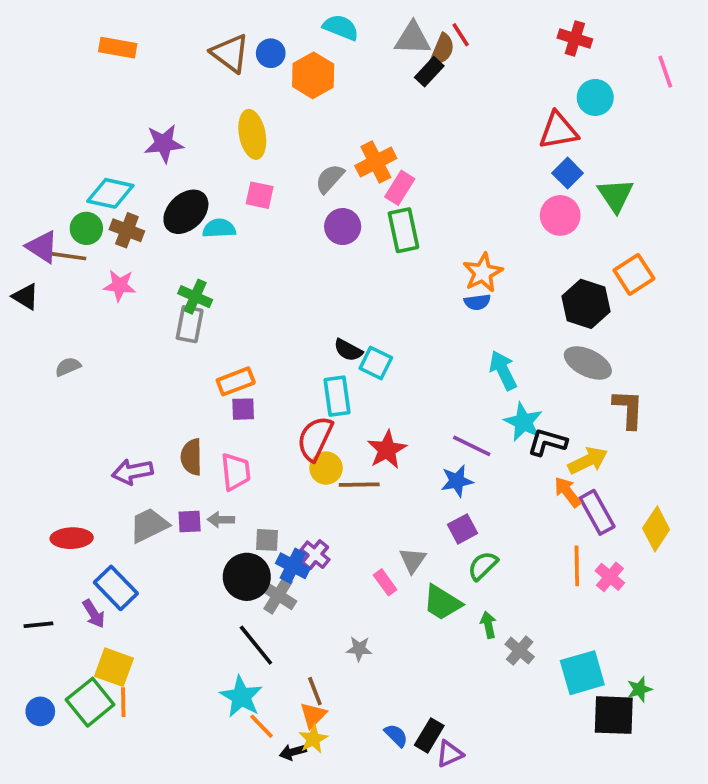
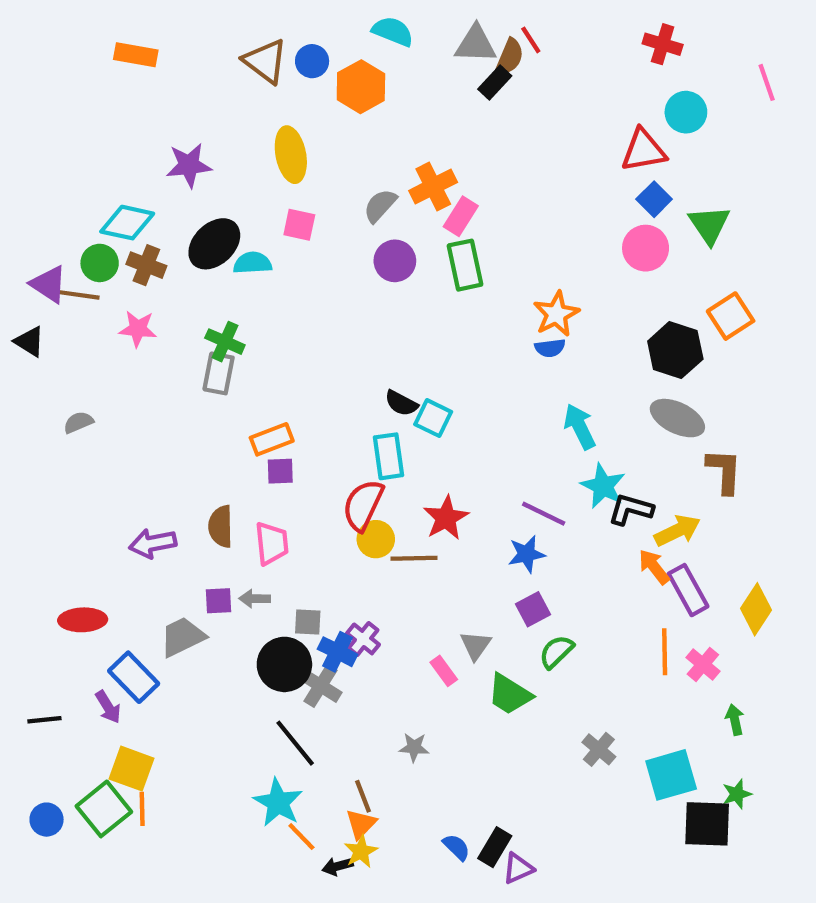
gray trapezoid: (149, 525) -> (182, 637), moved
green arrow: (488, 625) -> (735, 720), moved

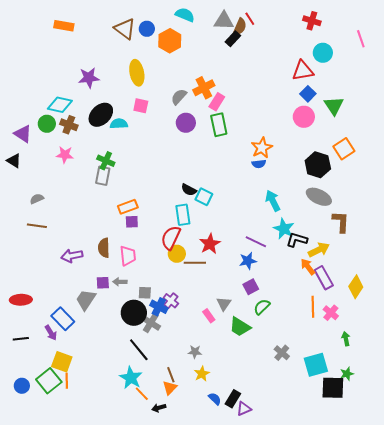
brown line: (78, 295) -> (37, 226), moved
red ellipse: (83, 620) -> (21, 300), moved
gray trapezoid: (182, 637) -> (86, 300), turned -30
yellow star: (361, 851) -> (202, 374), moved

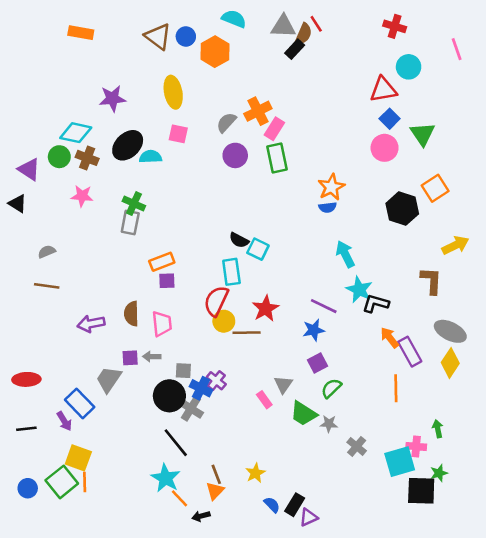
gray ellipse: (319, 197) -> (450, 331), moved
yellow arrow: (319, 250) -> (455, 245), moved
pink cross: (331, 313) -> (416, 446), moved, turned -35
gray star: (195, 352) -> (329, 424), moved

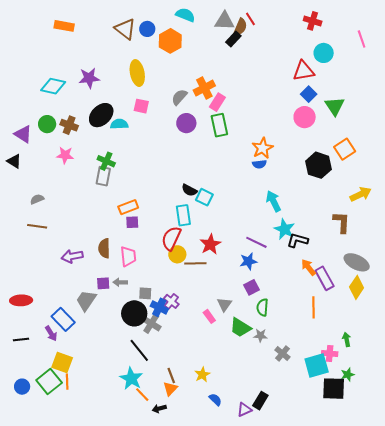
cyan diamond: (76, 133) -> (53, 86), moved
green semicircle: (331, 388) -> (262, 307), turned -42
black rectangle: (295, 505) -> (260, 401), moved

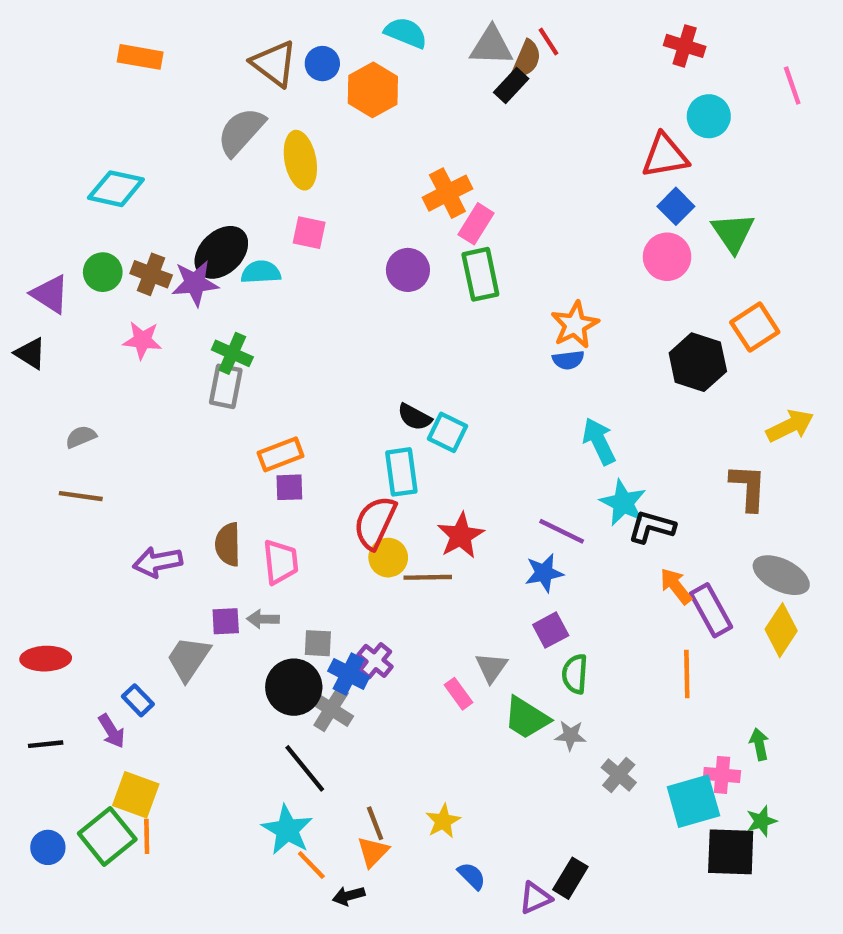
purple star: (89, 78) -> (195, 283), moved
gray semicircle: (179, 97) -> (241, 132), moved, size x1.4
blue rectangle: (63, 319) -> (138, 700), size x0.6

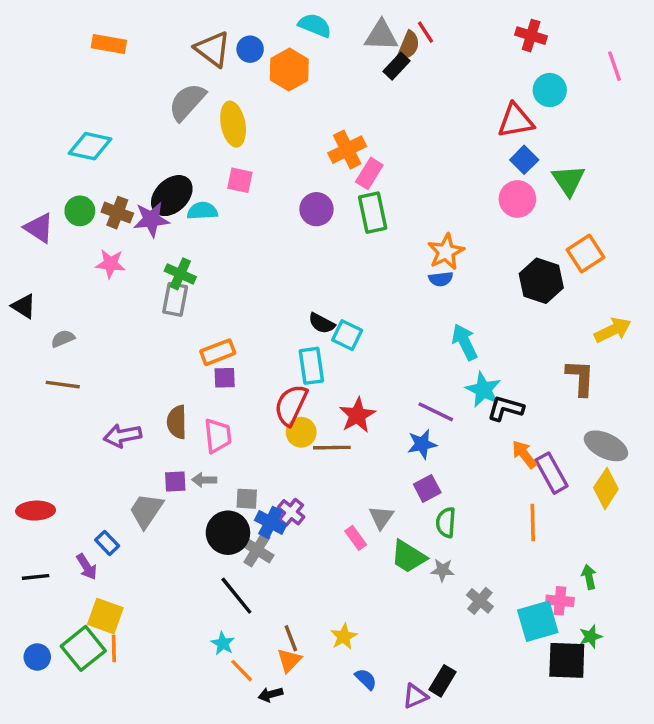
black triangle: (30, 353) -> (24, 306), moved
cyan star: (287, 830) -> (223, 643), size x0.6

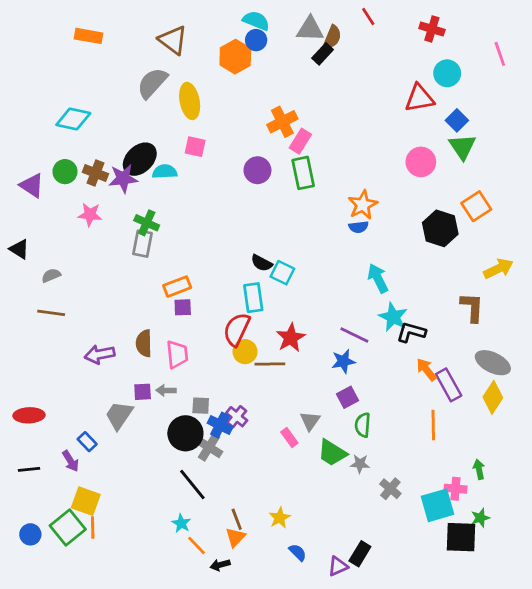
red line: (425, 32) -> (368, 17), moved
blue circle: (250, 49) -> (256, 40), moved
blue square: (524, 160) -> (457, 120), moved

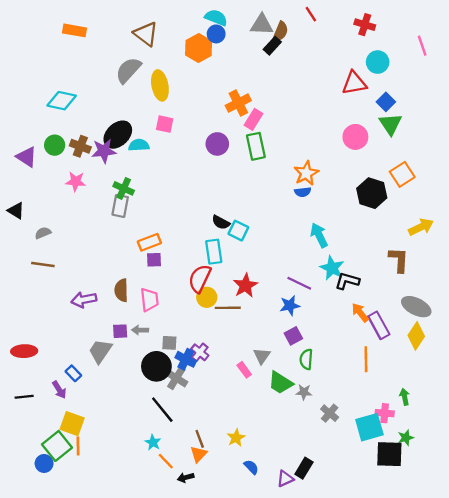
blue circle: (30, 534) -> (44, 463), moved

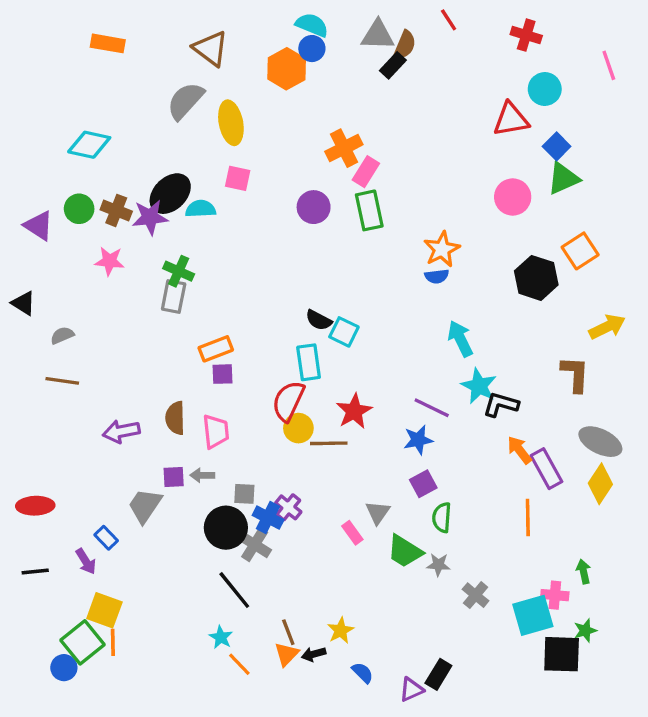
green triangle: (390, 124) -> (563, 178), turned 40
black arrow: (186, 478) -> (314, 654), moved

